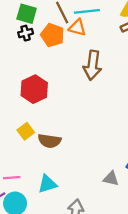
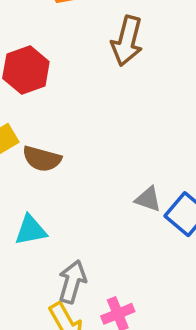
gray triangle: (111, 178) -> (148, 199), moved

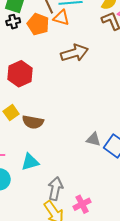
brown arrow: (127, 41) -> (74, 53), turned -116

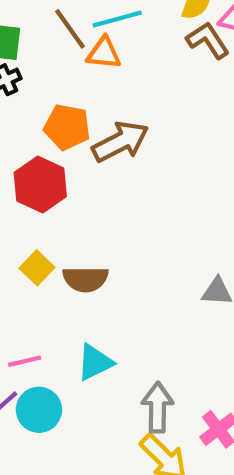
orange pentagon: (38, 24) -> (67, 127), moved
brown arrow: (74, 53) -> (120, 142), moved

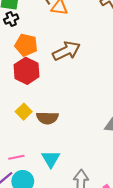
orange pentagon: (67, 127) -> (26, 45), moved
cyan triangle: (95, 362) -> (51, 159), turned -36

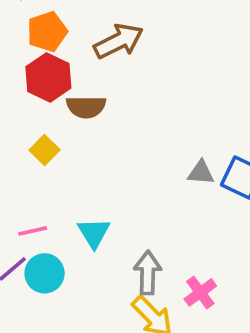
orange pentagon: (26, 45) -> (47, 32), turned -30
brown semicircle: (47, 118) -> (86, 107), moved

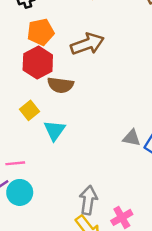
cyan triangle: (94, 233) -> (54, 130), moved

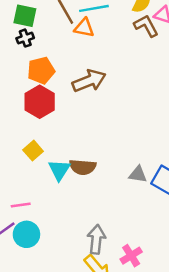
brown semicircle: (60, 85) -> (83, 167), moved

